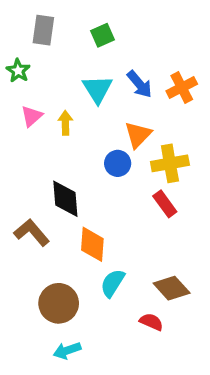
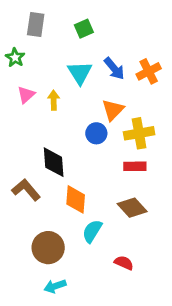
red rectangle: (165, 204) -> (135, 166), turned -55
brown diamond: (172, 288) -> (132, 208), moved

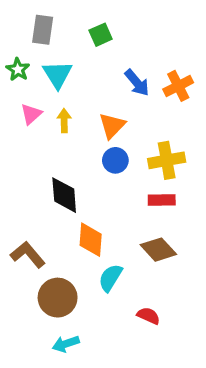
cyan triangle: (80, 73) -> (58, 74), moved
orange triangle: (113, 110) -> (112, 126), moved
brown L-shape: (26, 190) -> (28, 255), moved

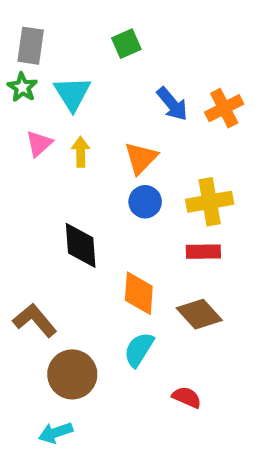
gray rectangle: (43, 30) -> (31, 46), moved
orange diamond: (91, 240) -> (139, 293), moved
cyan arrow: (66, 344) -> (56, 433), moved

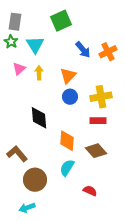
green square: (126, 44) -> (61, 21), size x1.5

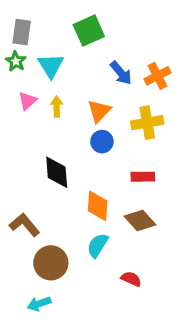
yellow cross: (101, 97) -> (147, 123), moved

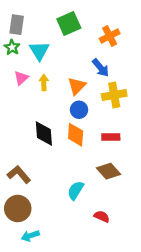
blue arrow: (121, 73) -> (101, 68), moved
orange cross: (157, 76) -> (110, 36), moved
orange diamond: (98, 206) -> (76, 135), moved
brown circle: (51, 263) -> (18, 208), moved

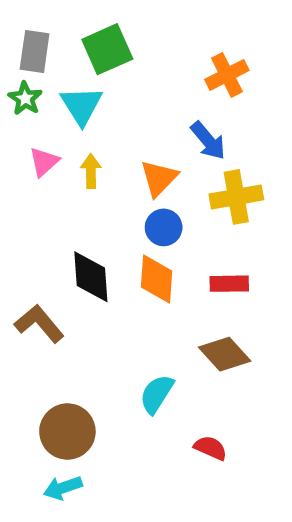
green square: (69, 24) -> (107, 49), moved
brown L-shape: (19, 174) -> (39, 324), moved
brown circle: (18, 208) -> (67, 432), moved

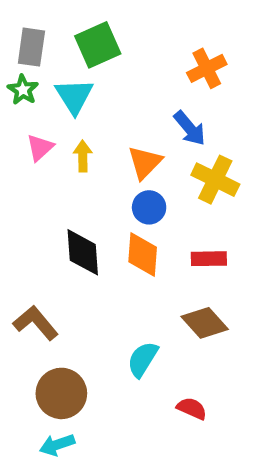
yellow cross: (236, 197) -> (215, 180), turned 36
brown L-shape: (39, 324) -> (36, 323), moved

